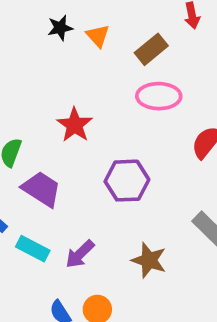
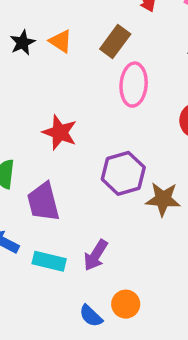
pink ellipse: (159, 96) -> (134, 85), turned -72
purple trapezoid: (41, 189) -> (43, 202), turned -123
brown star: (149, 260) -> (163, 199), moved

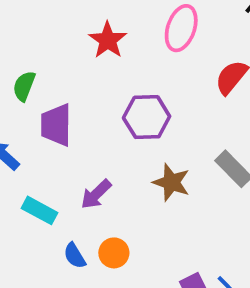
red star: (60, 132) -> (108, 40), moved
brown star: (163, 199) -> (171, 182), moved
cyan rectangle: (49, 261) -> (40, 210), moved

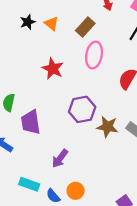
brown star: (171, 182) -> (107, 127), moved
cyan rectangle: (40, 210) -> (29, 184), moved

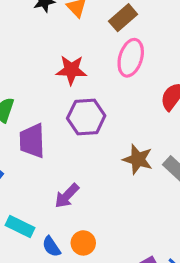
red star: (53, 69) -> (71, 70), turned -30
purple hexagon: (82, 109) -> (86, 117), moved

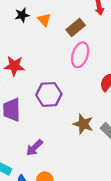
red star: (71, 70) -> (14, 66), moved

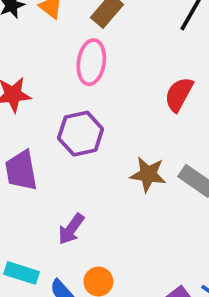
pink ellipse: (80, 55) -> (91, 62), moved

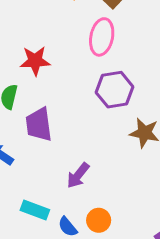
purple hexagon: (81, 134) -> (115, 90), moved

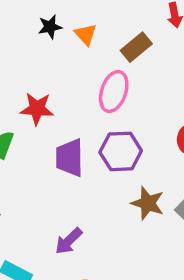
purple trapezoid: (39, 124) -> (70, 158), moved

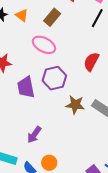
pink ellipse: (114, 92) -> (44, 45), turned -70

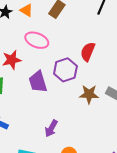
pink ellipse: (44, 45) -> (37, 40), moved
red semicircle: (91, 62) -> (88, 52), moved

